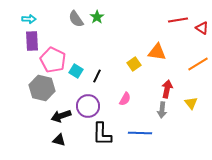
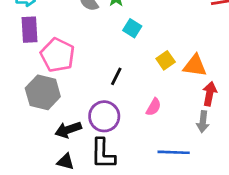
orange triangle: (157, 52) -> (195, 66), moved
cyan square: (76, 71) -> (132, 28), moved
black L-shape: (102, 134) -> (103, 154), moved

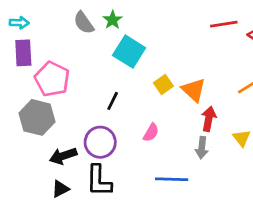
cyan square: (132, 28) -> (129, 52), size x1.6
orange triangle: (195, 66) -> (194, 90), turned 35
black triangle: (66, 162) -> (60, 189), turned -42

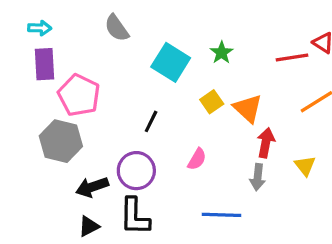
green star: (113, 20) -> (222, 53), moved
red line: (224, 24) -> (292, 58), moved

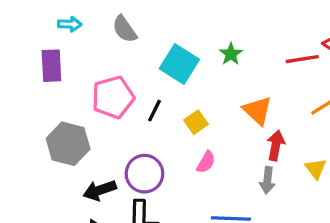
cyan arrow: (40, 28) -> (70, 24), moved
pink pentagon: (79, 95) -> (113, 97), moved, turned 30
yellow square: (212, 102) -> (196, 122), moved
black line: (151, 121) -> (154, 111), moved

